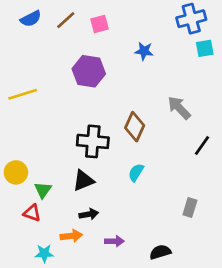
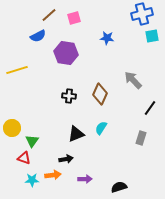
blue semicircle: (31, 19) -> (38, 36), moved
black cross: (93, 141) -> (69, 96), moved, size x0.6
black triangle: (83, 181) -> (76, 134), moved
gray rectangle: (190, 208) -> (141, 138), moved
cyan star: (44, 253) -> (32, 180), moved

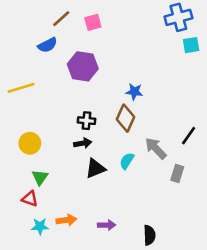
blue star: (107, 38) -> (134, 92), moved
gray arrow: (133, 80) -> (156, 148), moved
yellow circle: (12, 128) -> (30, 143), moved
black arrow: (66, 159) -> (83, 143), moved
black semicircle: (119, 187) -> (149, 235), turned 105

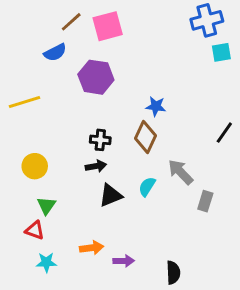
pink square: (93, 22) -> (108, 26), size x1.5
black line: (189, 136) -> (224, 133), moved
orange arrow: (66, 220) -> (92, 248), moved

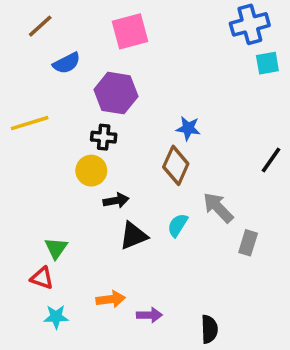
brown line: (71, 22) -> (40, 26), moved
black cross: (100, 140) -> (104, 137), moved
yellow circle: (35, 166) -> (91, 171), moved

